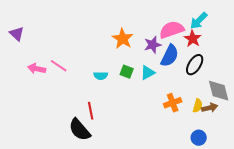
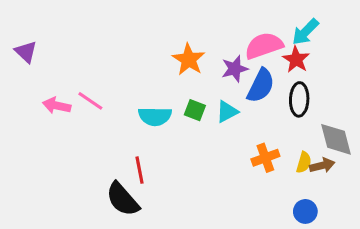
black ellipse: (195, 65) -> (299, 99), turned -30
cyan semicircle: (101, 76) -> (155, 116), size x1.5

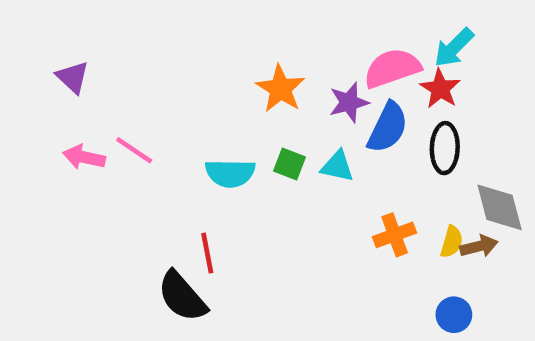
purple triangle: (26, 52) -> (73, 77), moved
cyan triangle: (227, 112) -> (337, 166), turned 40

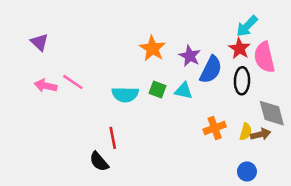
pink semicircle: (392, 68) -> (264, 57), moved, turned -84
purple star: (349, 102) -> (190, 56), turned -30
black semicircle: (182, 296) -> (99, 162), size x0.7

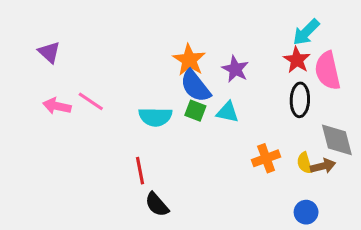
blue semicircle: (211, 70) -> (195, 86), moved, turned 116
yellow semicircle: (246, 132) -> (305, 163), turned 147
black semicircle: (99, 162) -> (157, 204), moved

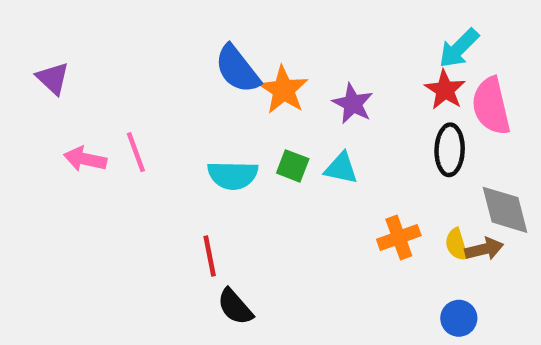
purple triangle: (49, 52) -> (53, 78), moved
blue semicircle: (195, 86) -> (237, 69), moved
pink line: (91, 101) -> (136, 152), turned 36

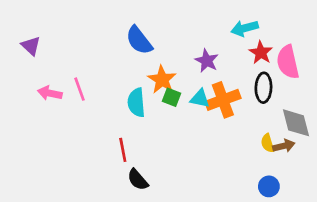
cyan arrow: (459, 48) -> (245, 28), moved, turned 30
orange star: (283, 90) -> (162, 80), moved
cyan semicircle: (233, 175) -> (136, 103), turned 84
orange cross: (399, 237) -> (223, 100), moved, size x1.4

